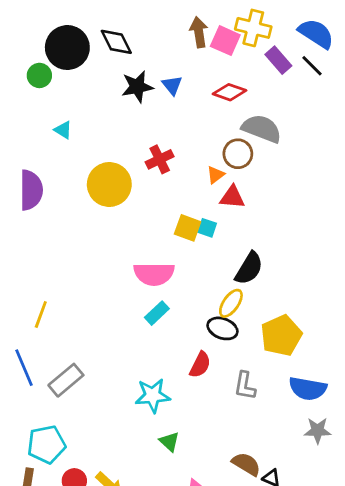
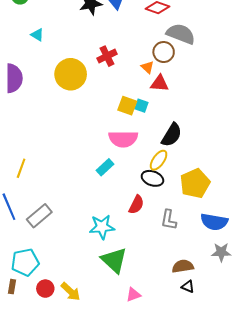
orange triangle: (216, 175) -> (147, 67), turned -40
pink semicircle: (154, 274) -> (123, 139), moved
green triangle: (169, 442) -> (114, 260), size x1.8
brown semicircle: (246, 464) -> (183, 266), moved, turned -40

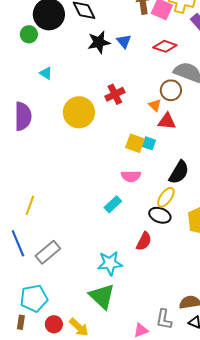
pink semicircle: (123, 139) -> (131, 176), size x0.7
gray L-shape: (169, 220) -> (164, 319), moved
green triangle: (114, 260) -> (102, 296), moved

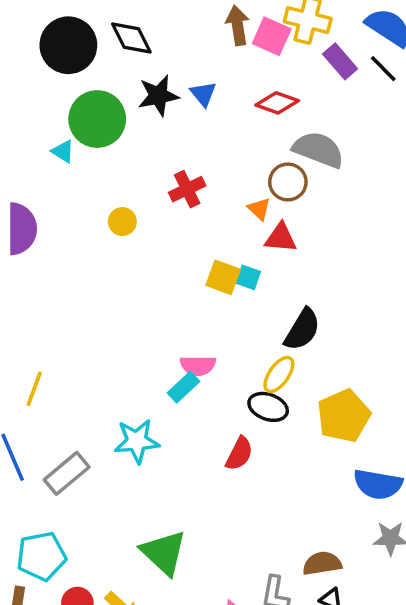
green circle: (29, 34) -> (97, 119), moved, size x1.8
yellow circle: (79, 112) -> (122, 222), size x0.5
pink semicircle: (131, 176) -> (198, 366), moved
cyan star: (110, 263) -> (137, 441), moved

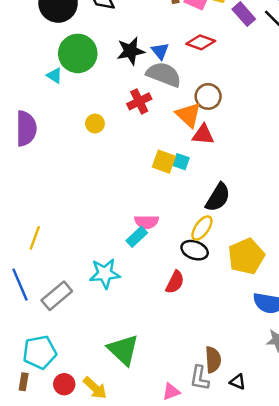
blue triangle: (203, 94) -> (160, 51), moved
black star: (158, 96) -> (131, 51), moved
gray semicircle: (318, 150) -> (164, 74), moved
orange triangle: (259, 209) -> (188, 115), size x1.6
brown semicircle: (322, 563) -> (213, 360), moved, turned 95

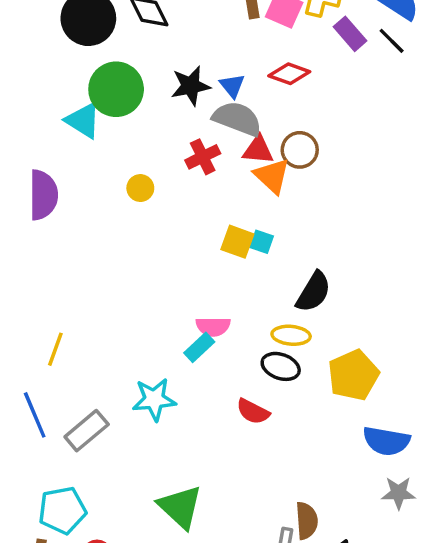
cyan triangle: (54, 76) -> (83, 120), size x1.6
red triangle: (203, 135) -> (258, 150), moved
yellow ellipse: (202, 228) -> (291, 335), turned 60
red semicircle: (175, 282) -> (253, 411), turned 90

